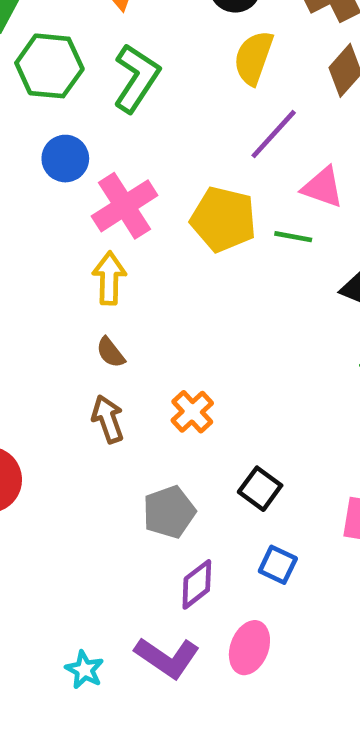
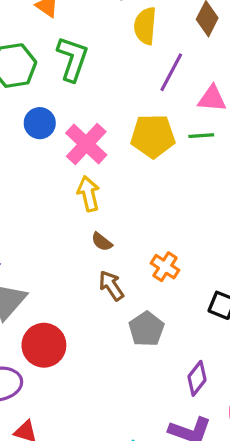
gray pentagon: (169, 512) -> (146, 329), moved

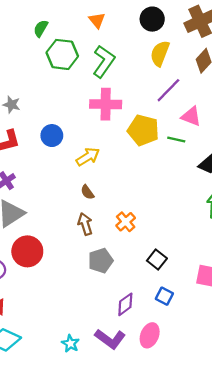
blue circle: (40, 123) -> (52, 136), moved
pink cross: (86, 144) -> (106, 104), moved, turned 32
yellow arrow: (88, 194) -> (88, 157), turned 55

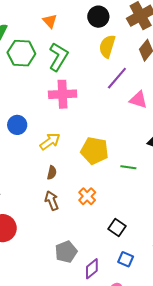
yellow pentagon: (143, 130) -> (95, 151), moved
green line: (176, 139) -> (128, 167), moved
brown semicircle: (87, 192) -> (52, 173), turned -128
gray pentagon: (101, 261) -> (66, 252), moved

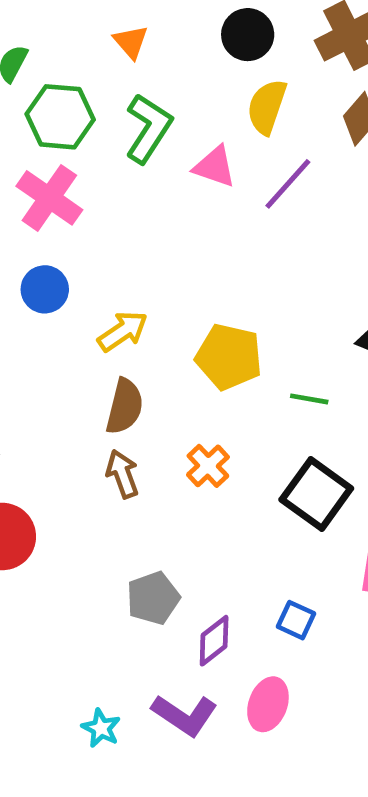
pink cross: (63, 94) -> (49, 198), moved, turned 36
pink triangle: (138, 100) -> (215, 167), moved
brown semicircle: (52, 173) -> (125, 406), size x1.6
black square: (117, 228) -> (316, 494), moved, size x1.6

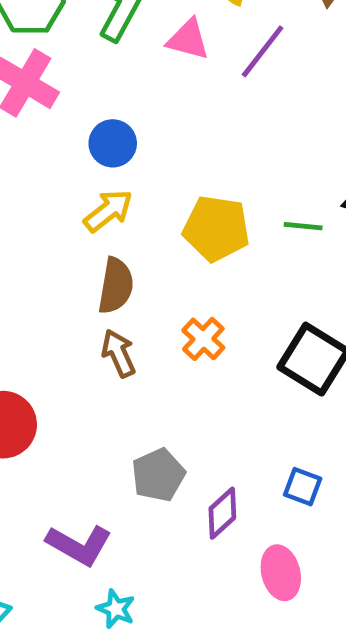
blue circle: (45, 289) -> (113, 143), moved
green line: (309, 399) -> (303, 226), moved
pink ellipse: (268, 704) -> (281, 573), turned -30
purple L-shape: (185, 715) -> (79, 545), moved

